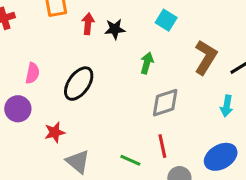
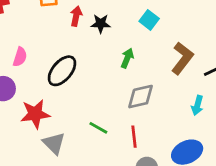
red star: (55, 132) -> (35, 114), size x1.5
green line: (130, 160) -> (98, 128), moved

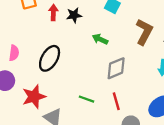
green arrow: (127, 58) -> (100, 39), turned -77

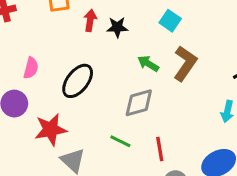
brown L-shape: (144, 32) -> (185, 63), moved
gray diamond: (116, 68) -> (139, 103), moved

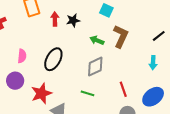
red line: (160, 149) -> (123, 89), moved

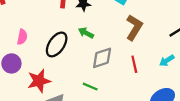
green arrow: (97, 40) -> (86, 33), moved
cyan arrow: (153, 63) -> (167, 61), turned 48
red line: (123, 89) -> (134, 64), moved

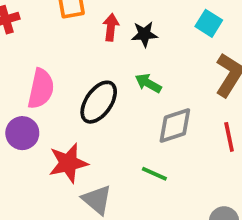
pink semicircle: (22, 37) -> (41, 89), size x1.5

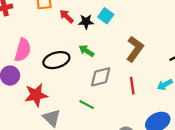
cyan square: (209, 23) -> (106, 16), moved
red arrow: (111, 27) -> (66, 16), turned -56
black ellipse: (99, 102) -> (56, 60), turned 35

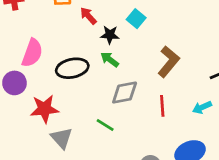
black star: (86, 22) -> (110, 35), moved

